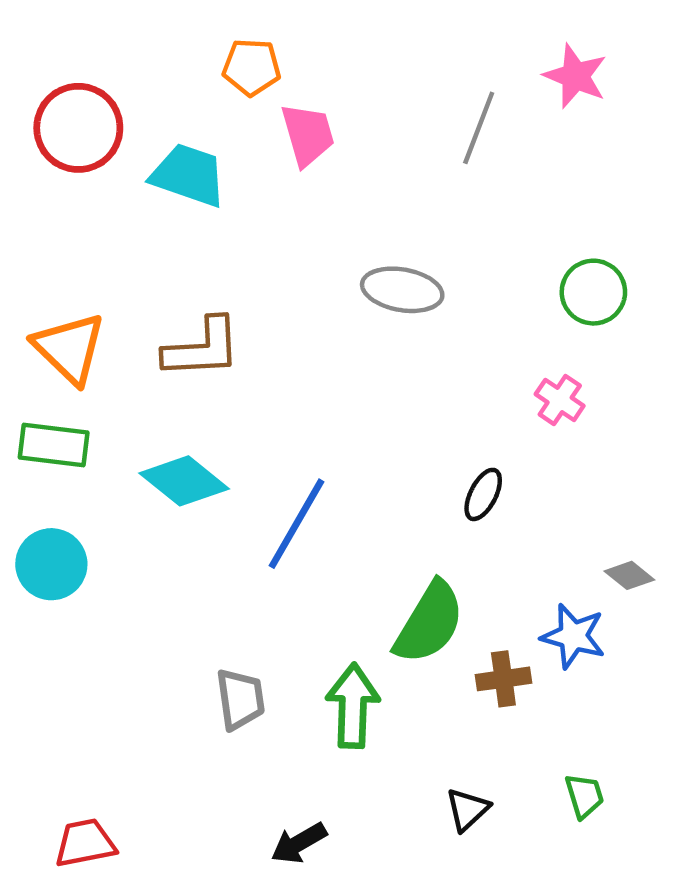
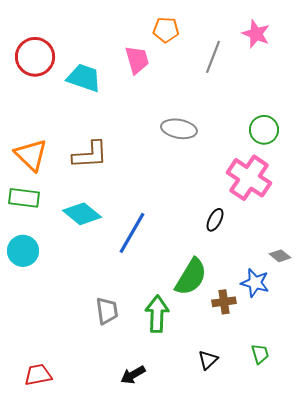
orange pentagon: (252, 67) -> (166, 30), moved
pink cross: (560, 400) -> (249, 178), size x2.0

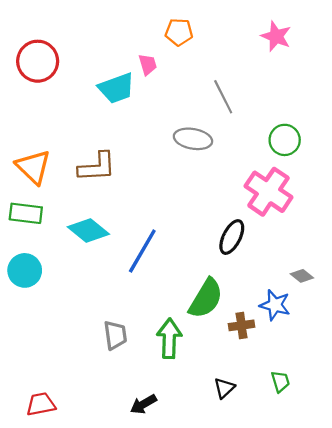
gray line: (213, 57) -> (223, 97), moved, turned -48
pink trapezoid: (137, 60) -> (148, 64), size x0.7
cyan trapezoid: (84, 78) -> (116, 88), moved, turned 141
black ellipse: (215, 220) -> (232, 237), size x1.4

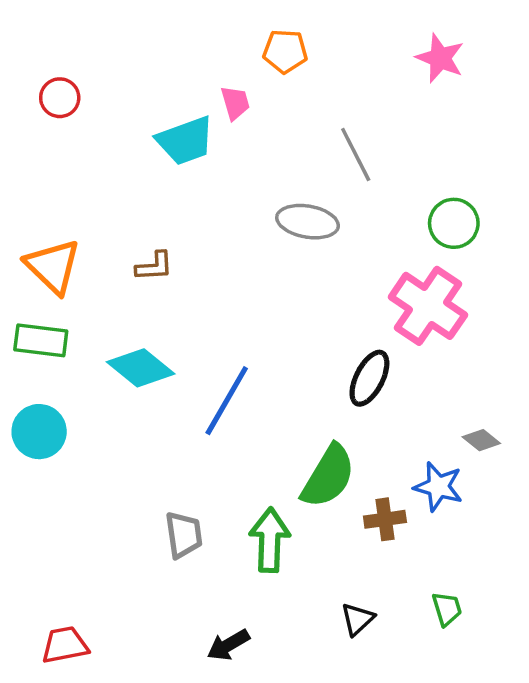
red circle: (38, 61) -> (60, 98), size x0.6
brown L-shape: (97, 167) -> (154, 266), size x0.6

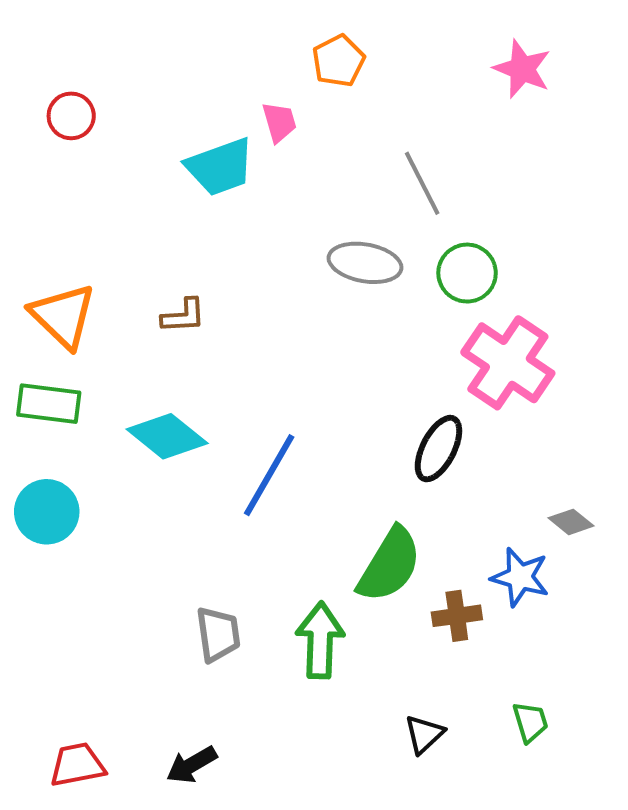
orange pentagon: (285, 51) -> (338, 61), turned -30
green circle: (454, 223) -> (467, 273), moved
black arrow: (228, 645) -> (192, 765), moved

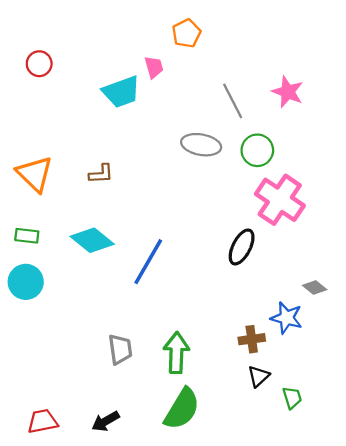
pink star: (522, 69) -> (288, 92), moved
green rectangle: (49, 404) -> (27, 236), moved, size x0.7
green semicircle: (389, 565) -> (182, 409), moved
black triangle: (424, 734) -> (258, 376), moved

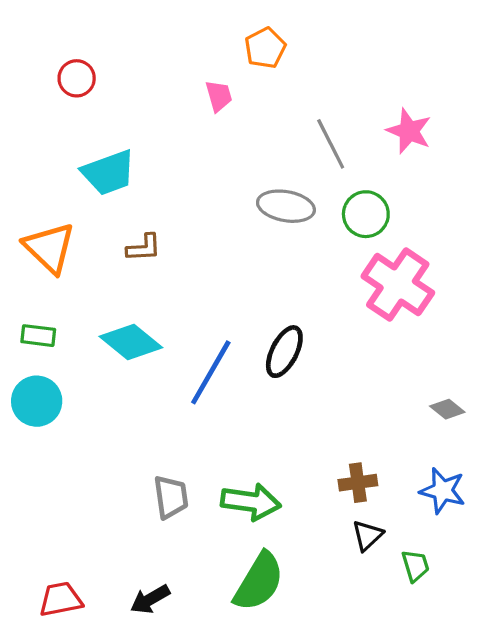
red circle: (39, 64) -> (77, 78), moved
cyan trapezoid: (121, 92) -> (109, 173), moved
black ellipse: (242, 247) -> (284, 352), moved
blue star: (287, 318) -> (443, 491), moved
green arrow: (176, 353) -> (251, 502), turned 96

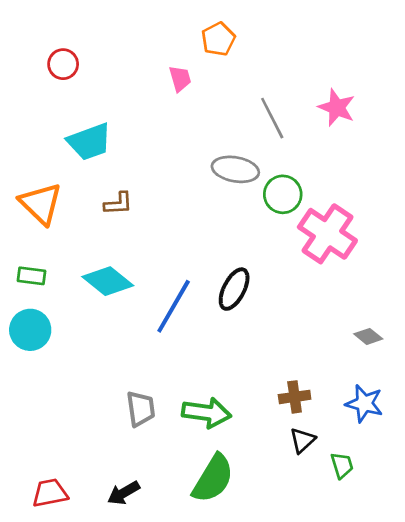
green circle: (366, 214) -> (283, 194), moved

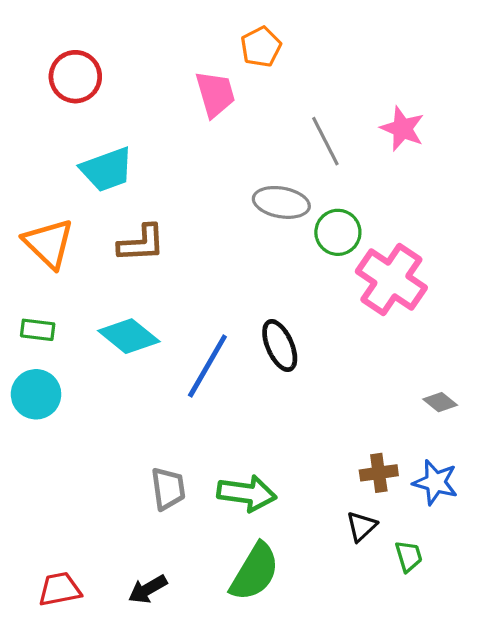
red circle: (63, 64) -> (75, 77), size x1.4
pink trapezoid: (180, 79) -> (215, 94), size x1.5
brown L-shape: (118, 204) -> (141, 243), size x1.4
black ellipse: (234, 289) -> (280, 346), turned -51
brown cross: (295, 397) -> (379, 473), moved

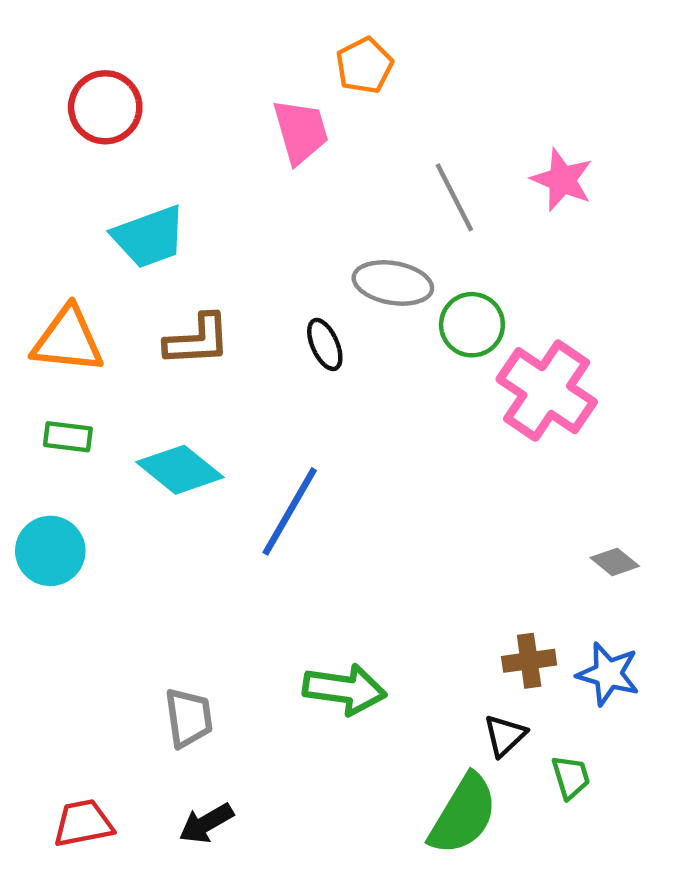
orange triangle: (49, 243) -> (68, 340), turned -38
green rectangle: (38, 330) -> (68, 437), moved
black ellipse: (280, 346) -> (325, 344), moved, size x0.7
gray trapezoid: (168, 489) -> (189, 718), moved
green semicircle: (255, 572) -> (463, 814), moved

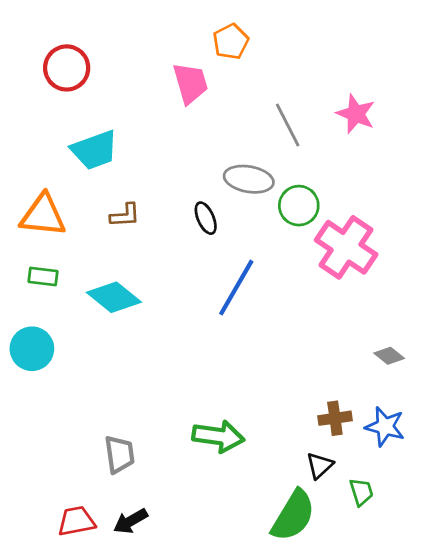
brown L-shape: (197, 340) -> (125, 215), size x0.7
blue line: (290, 511) -> (236, 288), moved
red trapezoid: (83, 823) -> (76, 521), moved

